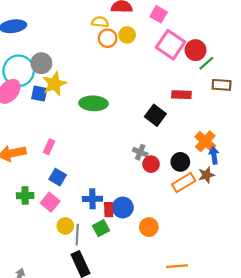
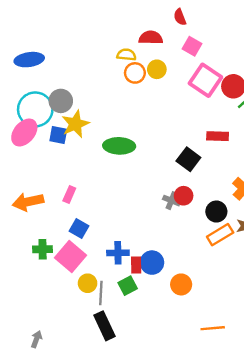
red circle: (151, 164) -> (184, 196), moved
pink square: (50, 202) -> (71, 256), size x1.4

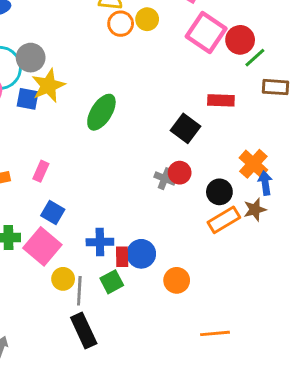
green ellipse: (119, 146) -> (101, 112), turned -60

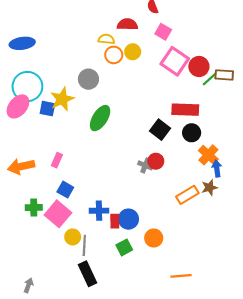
gray circle: (31, 58) -> (88, 79), moved
brown rectangle: (276, 87) -> (224, 75), moved
red rectangle: (221, 100) -> (185, 110), size x1.4
black circle: (219, 192) -> (192, 133), moved
green square: (112, 282) -> (124, 247), moved

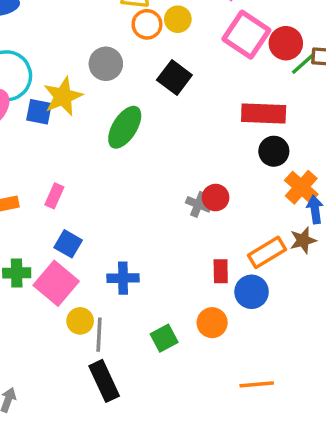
black square: (160, 130) -> (174, 77), moved
blue circle: (128, 219) -> (252, 292), moved
red rectangle: (115, 221) -> (221, 271), moved

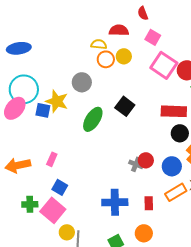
black square: (174, 77) -> (125, 106), moved
yellow star: (63, 96) -> (57, 101), turned -30
blue cross: (123, 278) -> (115, 202), moved, size x1.4
blue circle: (252, 292) -> (172, 166), moved

